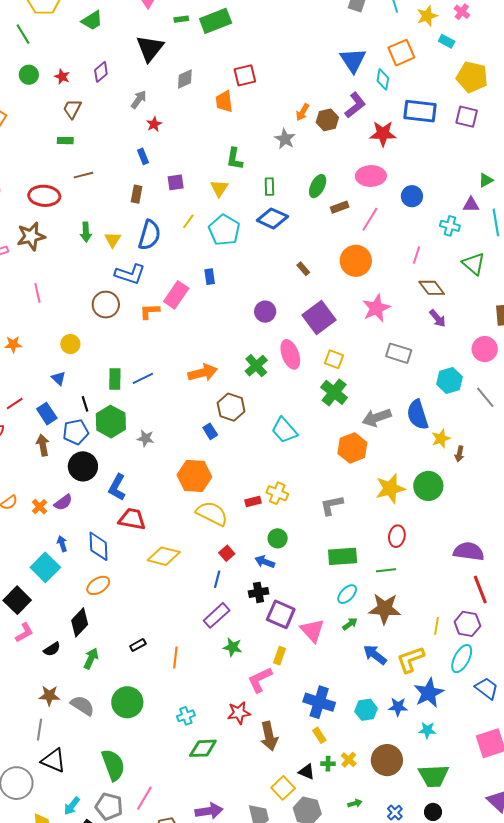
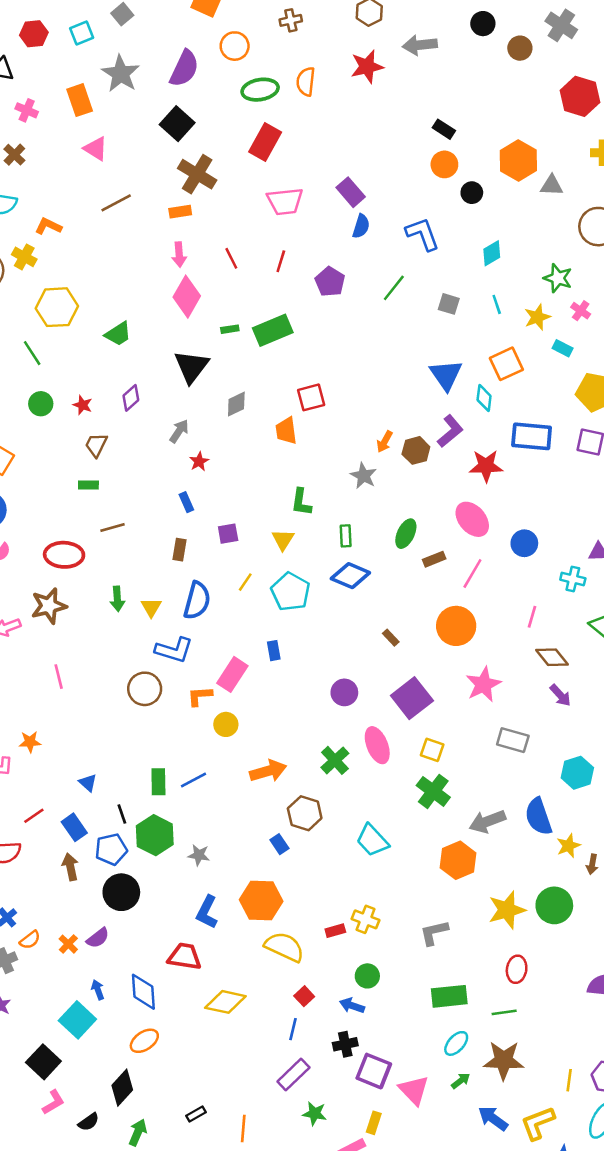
pink ellipse: (371, 176) -> (472, 519), turned 52
yellow circle: (70, 344) -> (226, 724), moved
blue L-shape: (117, 487) -> (207, 912), moved

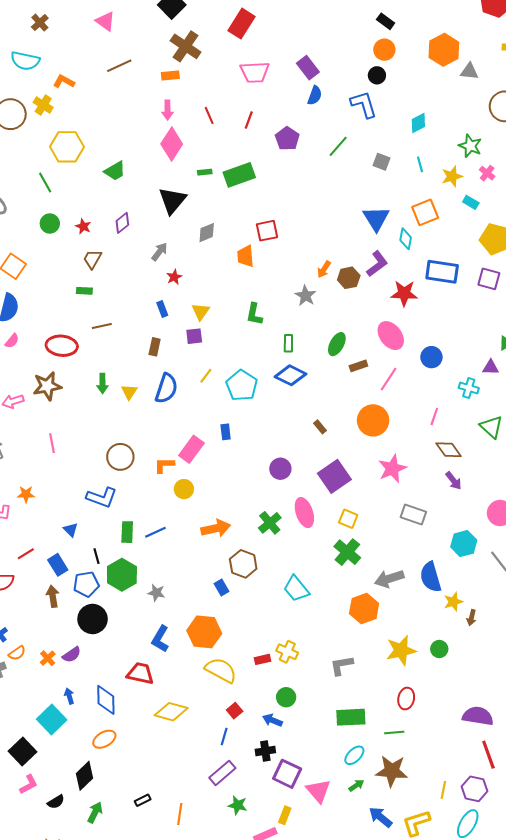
black circle: (472, 193) -> (377, 75), moved
yellow triangle: (283, 540) -> (201, 312), moved
blue L-shape: (174, 650) -> (102, 497), moved
green circle: (554, 905) -> (439, 649), size x0.6

